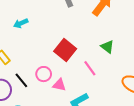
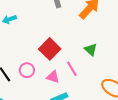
pink triangle: (59, 85) -> (53, 77), moved

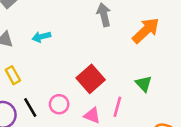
pink line: (72, 69) -> (117, 107), turned 42

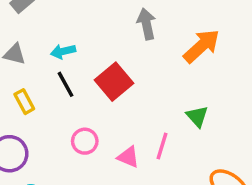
red square: (91, 79) -> (114, 82), moved
black line: (30, 108) -> (65, 84), moved

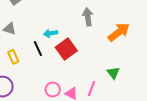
cyan arrow: (63, 51) -> (51, 33), moved
pink circle: (85, 141) -> (53, 90), moved

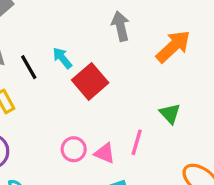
cyan arrow: (51, 33) -> (62, 58), turned 64
black line: (38, 49) -> (29, 67), moved

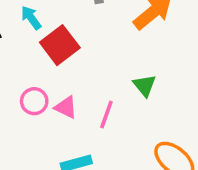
pink circle: (74, 149) -> (34, 101), moved
pink triangle: (105, 153) -> (66, 107), moved

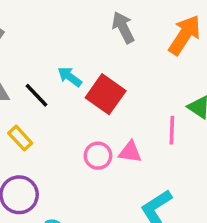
pink line: (106, 115) -> (172, 130), moved

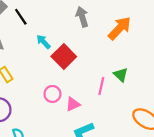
black line: (37, 95) -> (21, 17), moved
pink triangle: (130, 152) -> (73, 104), moved, turned -42

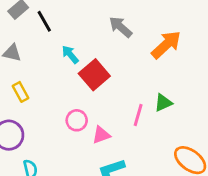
gray arrow: (82, 17) -> (121, 27), turned -36
green triangle: (121, 75) -> (163, 103), turned 49

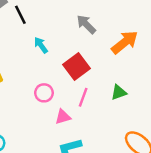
red square: (94, 75) -> (76, 66), moved
pink line: (138, 115) -> (83, 97), moved
pink circle: (77, 120) -> (44, 93), moved

